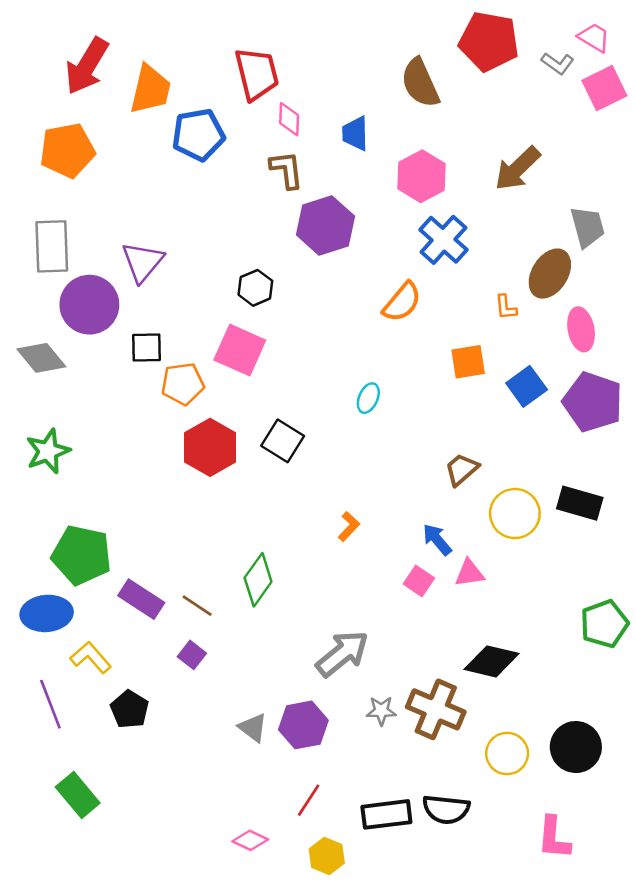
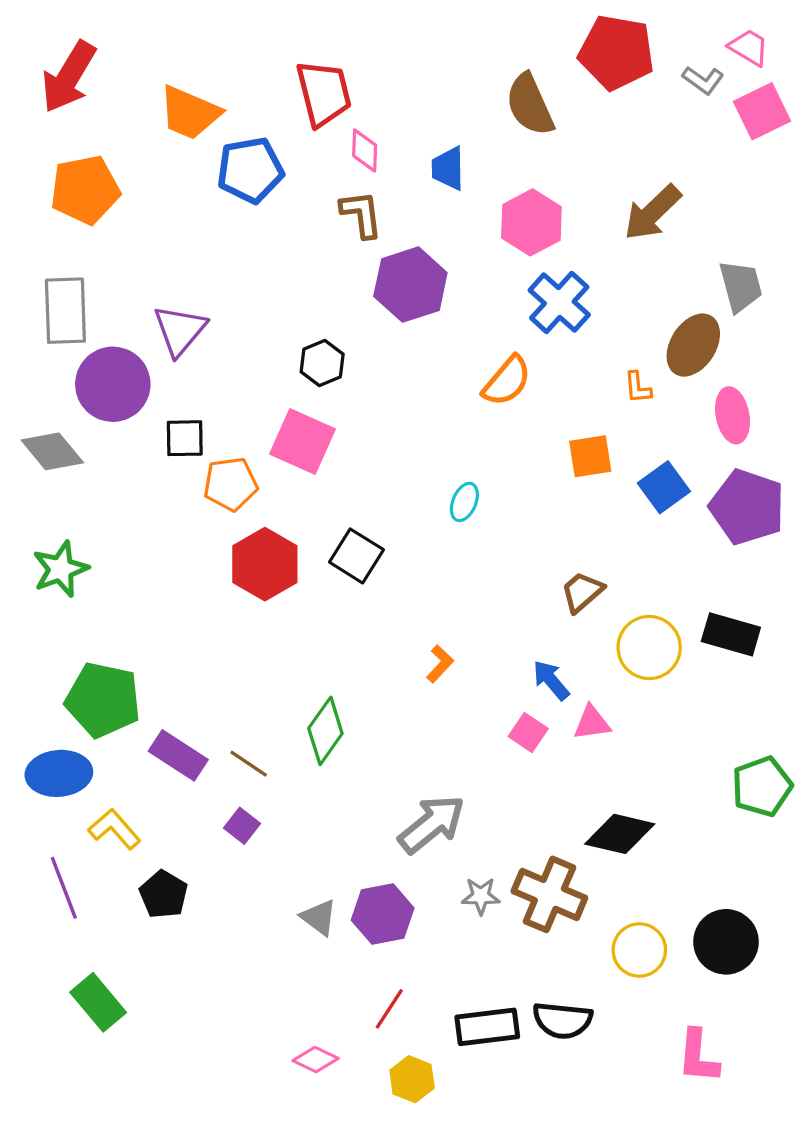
red arrow: (87, 66) -> (69, 77), moved
orange trapezoid: (150, 89) -> (190, 113), turned 100

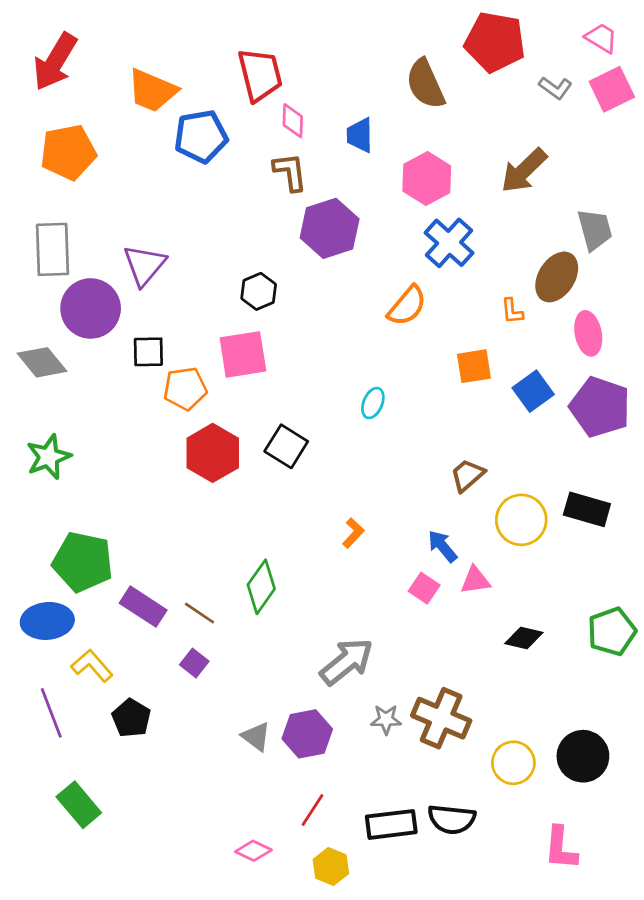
gray L-shape: (703, 80) -> (555, 88), moved
pink square: (303, 441) -> (243, 354), turned -33
black diamond: (620, 834) -> (524, 638), moved, size x0.7

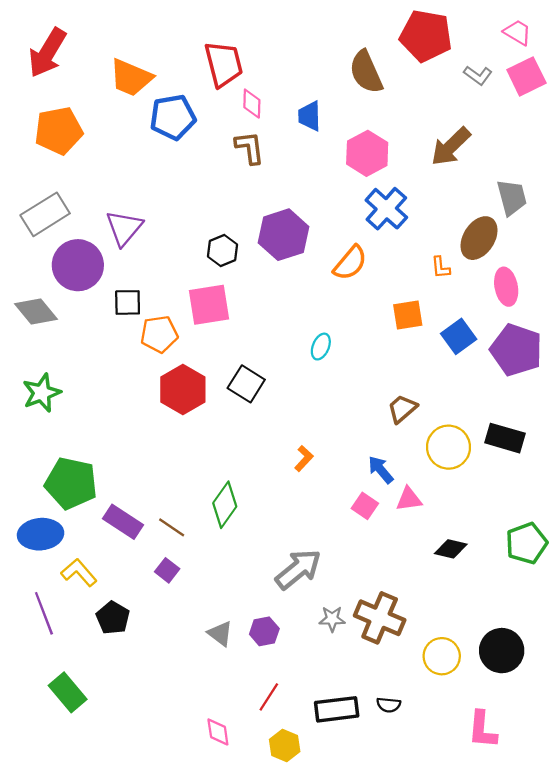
purple hexagon: (330, 228) -> (284, 235), moved
gray rectangle: (53, 249) -> (45, 214), turned 60
purple hexagon: (307, 734) -> (264, 631), size x0.7
black semicircle: (452, 819) -> (389, 705), size x0.6
pink diamond: (253, 851) -> (218, 732), turned 56

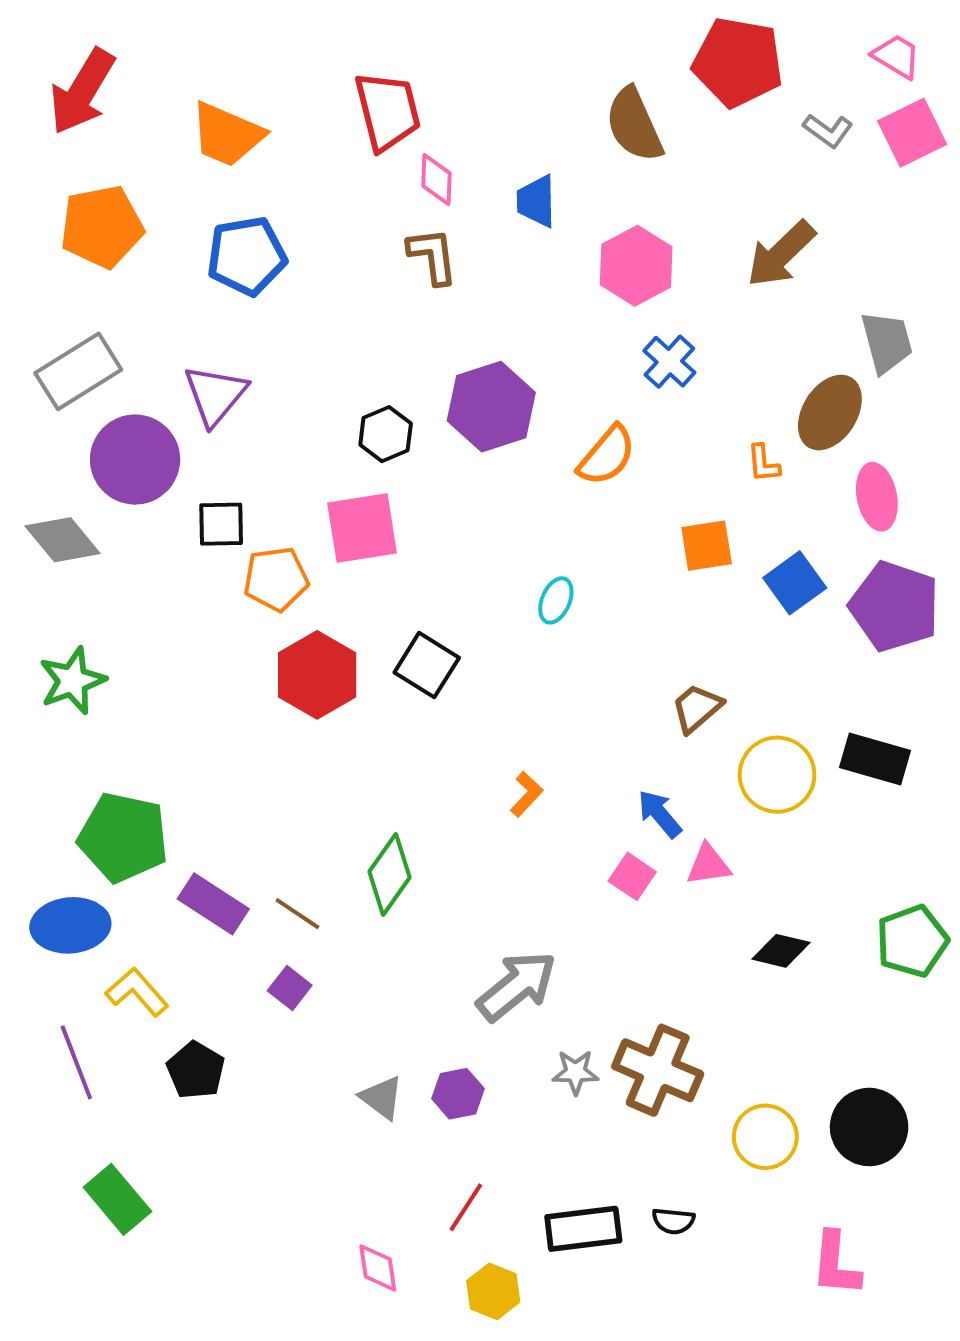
blue pentagon: (173, 117) -> (247, 256), moved
blue cross: (386, 209) -> (669, 362), size x0.7

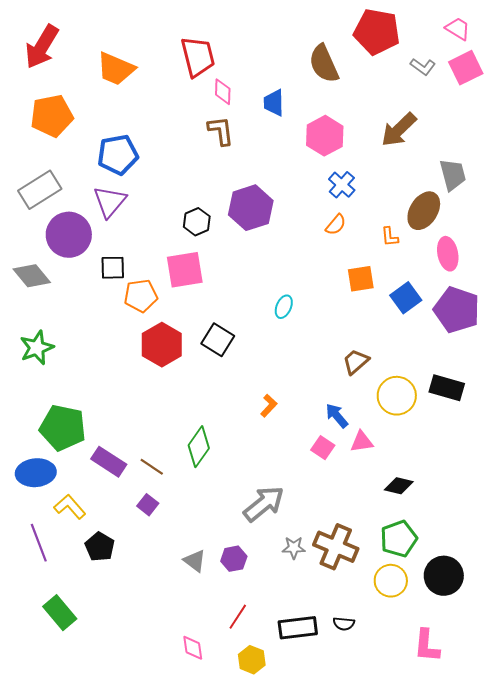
blue pentagon: (247, 256) -> (118, 155), moved
orange semicircle: (607, 456) -> (336, 225), moved, size x0.7
green pentagon: (912, 941) -> (399, 539), moved

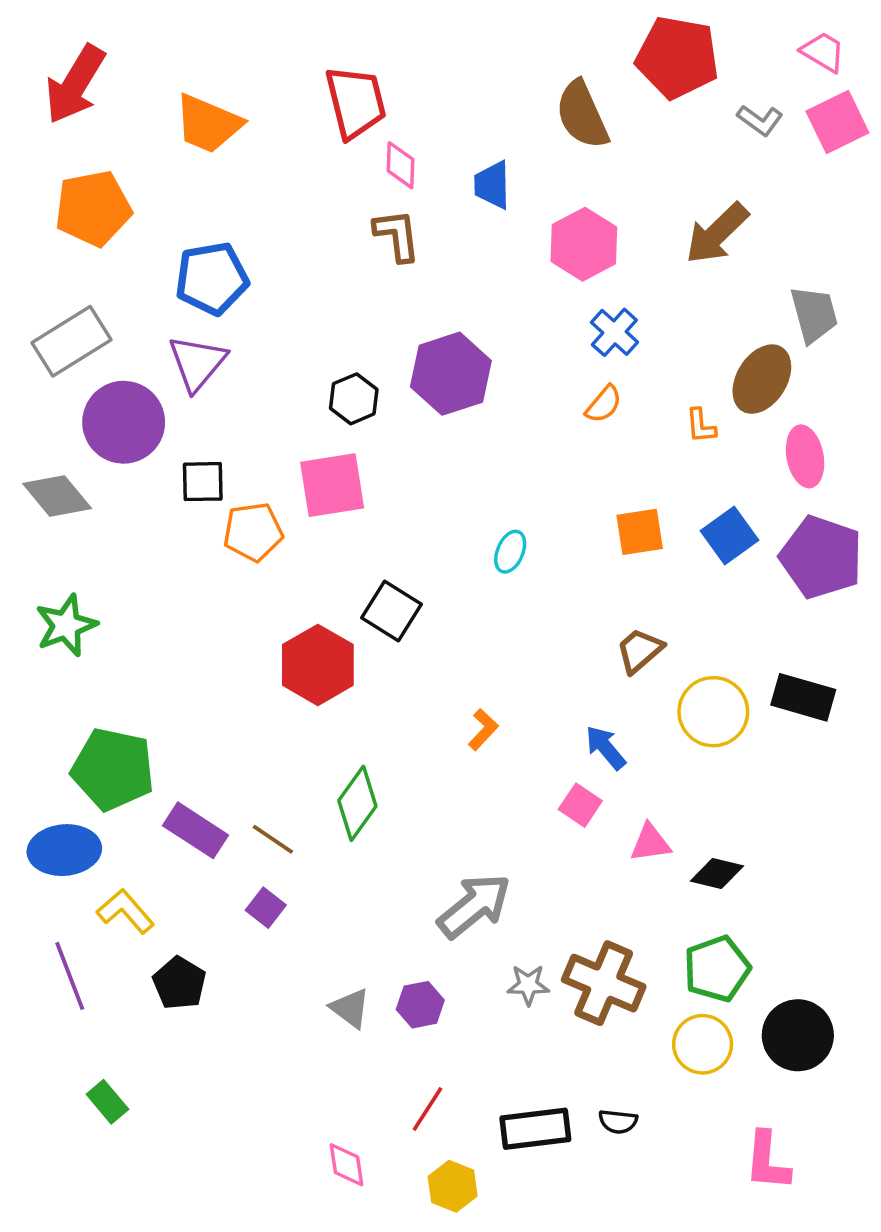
orange square: (361, 279) -> (640, 532), moved
red hexagon: (162, 345) -> (318, 665), moved
pink triangle: (362, 442) -> (650, 843), moved
green rectangle: (60, 613) -> (107, 1102), size x0.7

